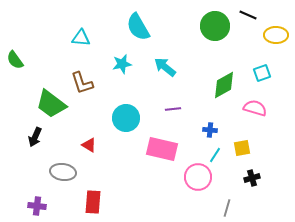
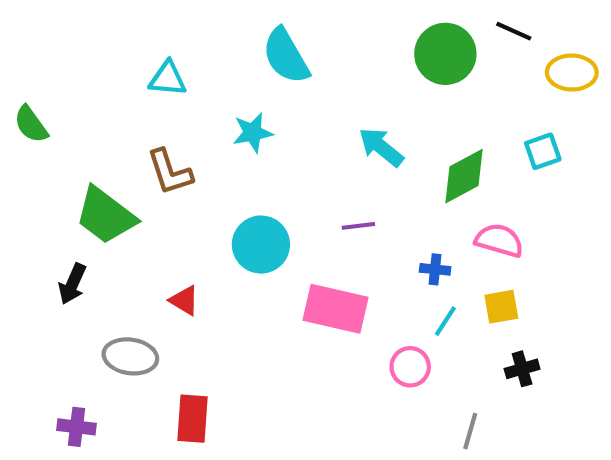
cyan arrow: (165, 67) -> (381, 147), moved
pink semicircle: (255, 108) -> (499, 240), moved
pink circle: (198, 177) -> (410, 367), size x0.7

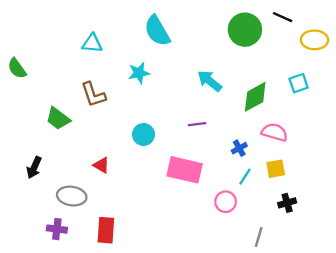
green trapezoid: (106, 215) -> (58, 119), size x0.7
cyan circle: (261, 245) -> (143, 134), size x0.7
blue cross: (435, 269) -> (239, 148), turned -35
black arrow: (72, 284) -> (34, 168), moved
purple cross: (77, 427) -> (57, 229), moved

